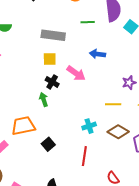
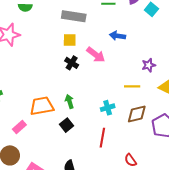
green arrow: (44, 99) -> (70, 101), moved
brown diamond: (118, 132) -> (137, 114), turned -45

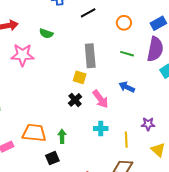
gray rectangle: (74, 16) -> (90, 56), turned 60
yellow line: (132, 86) -> (126, 140), turned 70
cyan cross: (108, 108) -> (101, 128), moved

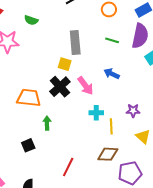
black cross: (75, 100) -> (60, 87), size x1.5
cyan cross: (101, 128) -> (96, 113), moved
orange trapezoid: (34, 133) -> (29, 98), moved
black square: (52, 158) -> (28, 145), moved

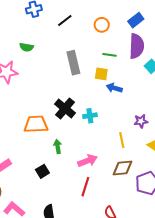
yellow square: (65, 64) -> (101, 74), moved
pink arrow: (85, 86) -> (88, 161), moved, turned -66
cyan cross: (96, 113) -> (90, 116), moved

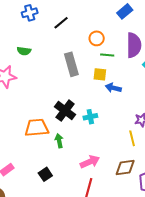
blue rectangle: (136, 20) -> (125, 11), moved
orange circle: (102, 25) -> (97, 38), moved
yellow line: (122, 140) -> (132, 138), moved
green arrow: (58, 146) -> (59, 141), moved

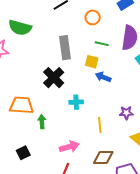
orange circle: (97, 38) -> (93, 17), moved
green semicircle: (24, 51) -> (20, 28), size x1.6
black cross: (65, 111) -> (54, 78), moved
yellow line: (132, 138) -> (100, 125), moved

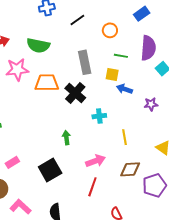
orange trapezoid: (21, 105) -> (47, 83), moved
purple star: (126, 113) -> (151, 104), moved
black square: (23, 153) -> (50, 170), size x1.6

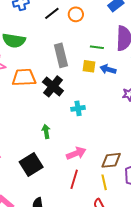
orange circle: (110, 30) -> (76, 14), moved
blue arrow: (125, 89) -> (108, 69), moved
yellow line: (124, 137) -> (104, 182), moved

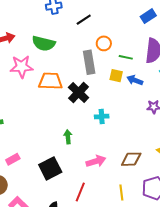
orange circle: (76, 14) -> (104, 43), moved
brown diamond: (111, 160) -> (131, 159), moved
red line: (74, 179) -> (80, 192), moved

